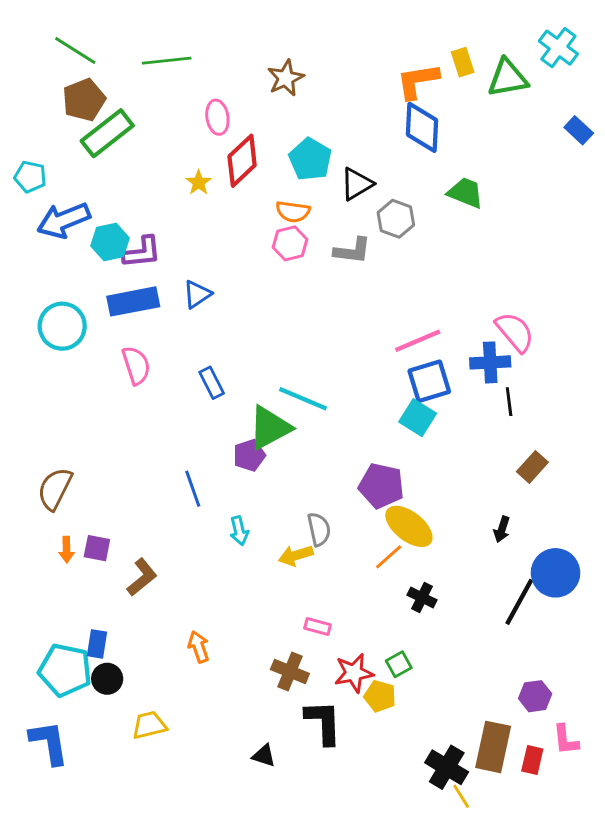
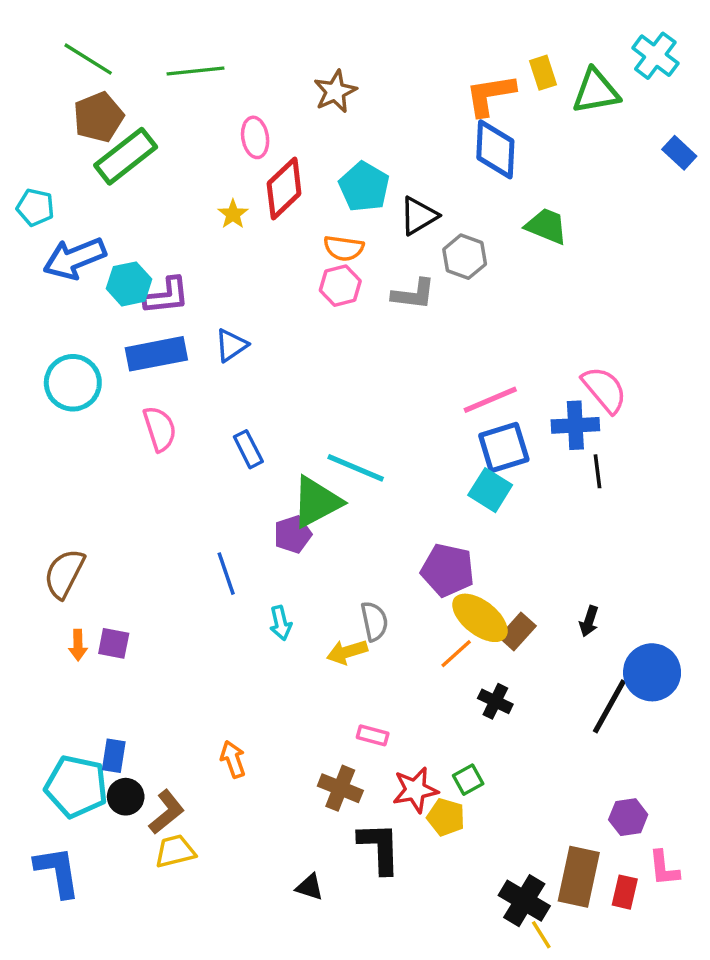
brown rectangle: (532, 467) -> (517, 631), moved
brown L-shape: (142, 577) -> (167, 812), moved

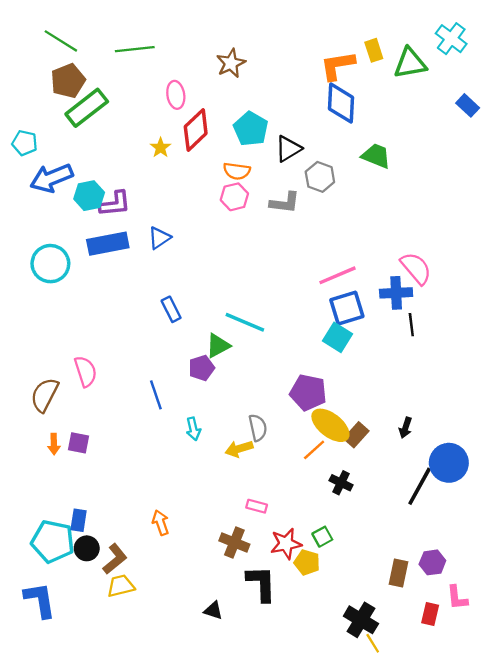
pink semicircle: (160, 429) -> (86, 371), moved
green triangle: (316, 502) -> (218, 346), size x0.7
brown rectangle: (579, 877) -> (398, 573), moved, size x0.7

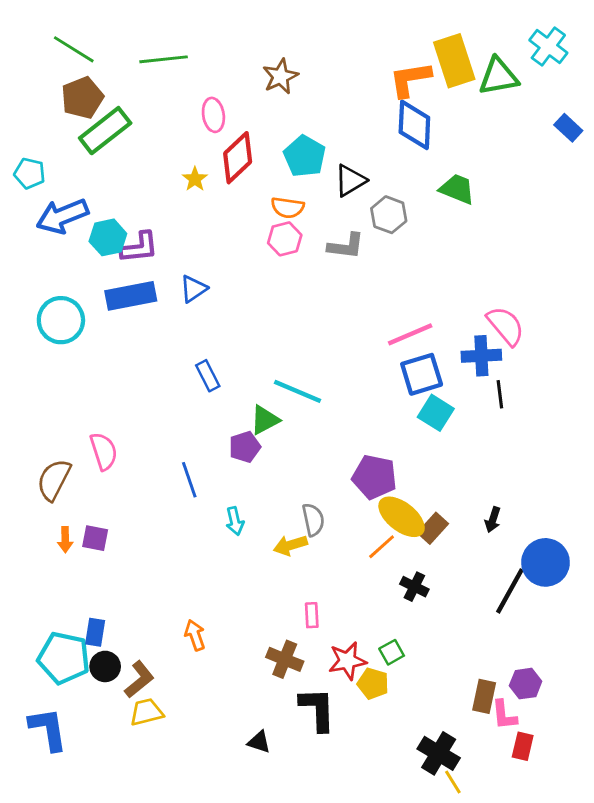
yellow rectangle: (374, 50) -> (454, 61), size x1.8
cyan square: (338, 337) -> (436, 413), moved
pink rectangle: (257, 506) -> (312, 615), turned 72
pink L-shape: (457, 598) -> (504, 715), moved

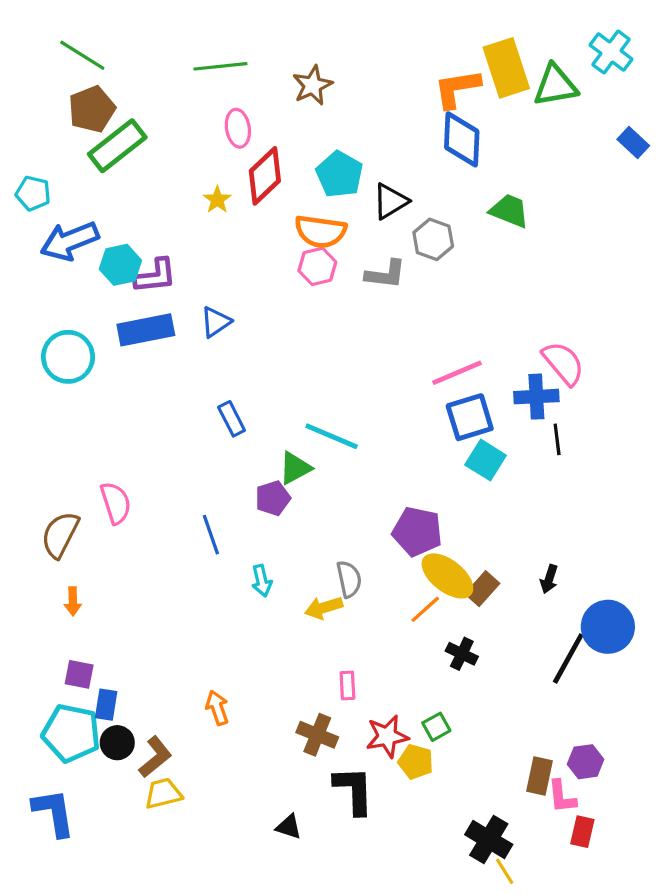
green line: (164, 59) -> (220, 66), moved
orange semicircle: (288, 208) -> (320, 231), size x1.4
purple square: (95, 538) -> (79, 674), moved

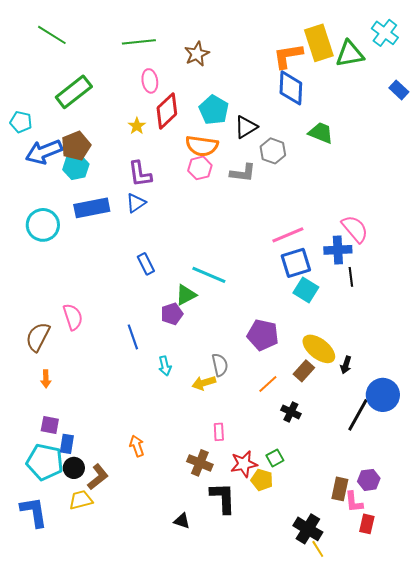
brown pentagon: (92, 109) -> (76, 146), moved
purple L-shape: (155, 276) -> (140, 174), moved, turned 88
yellow ellipse: (447, 576) -> (319, 349), moved
yellow trapezoid: (163, 793) -> (81, 500), moved

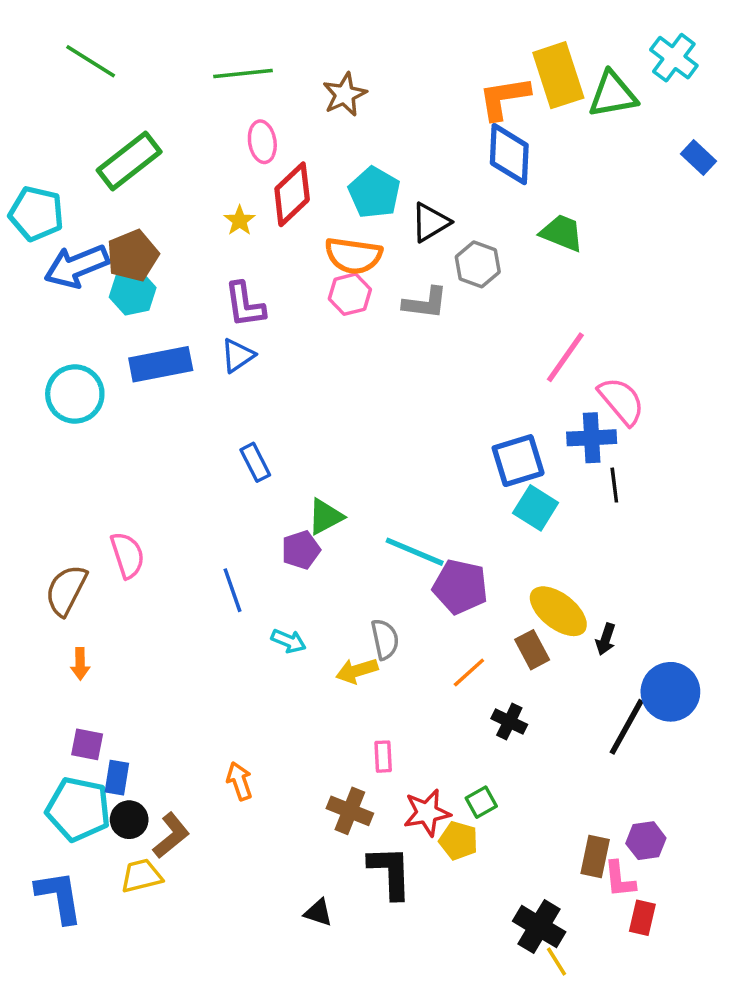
cyan pentagon: (21, 122) -> (36, 214), size x1.4
pink line: (288, 235) -> (565, 357), moved, turned -32
cyan line: (209, 275) -> (415, 552), moved
cyan arrow: (165, 366) -> (289, 641), turned -54
brown rectangle: (304, 371) -> (532, 650), turned -70

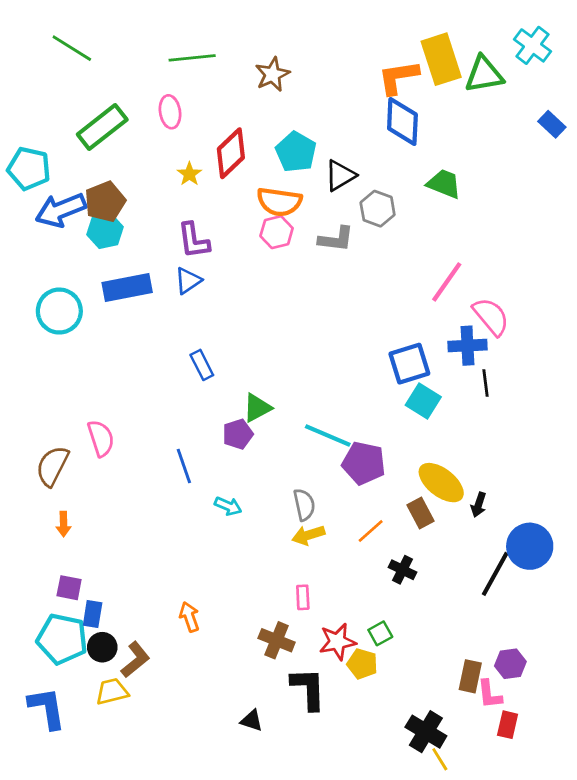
pink ellipse: (262, 142) -> (170, 112), moved
yellow arrow: (357, 671) -> (308, 535), moved

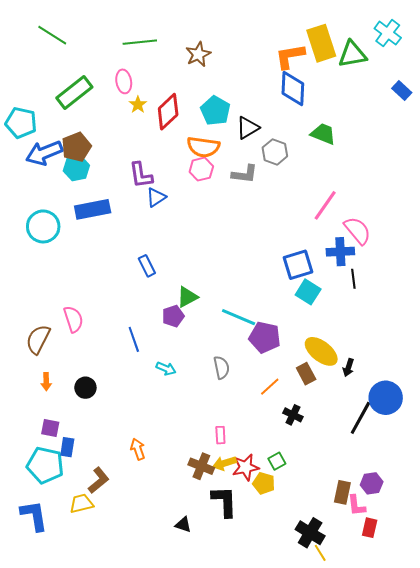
yellow star: (189, 174) -> (138, 105), moved
blue triangle: (188, 281) -> (156, 197), moved
yellow arrow: (308, 535) -> (224, 463), moved
black circle: (102, 647) -> (85, 388), moved

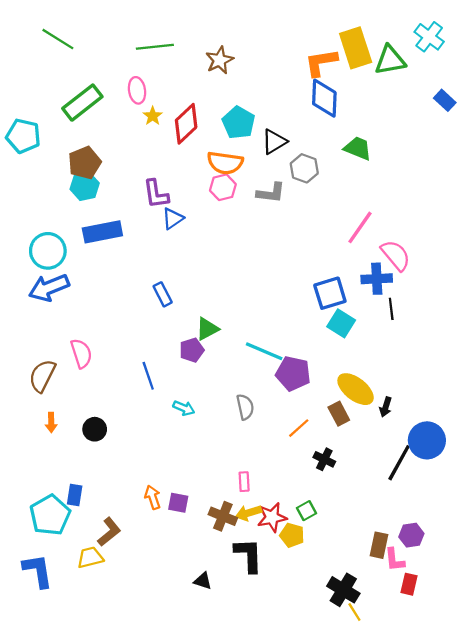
blue arrow: (44, 153) -> (49, 288), moved
purple square: (50, 428) -> (178, 503), moved
cyan pentagon: (45, 465) -> (50, 515), turned 30

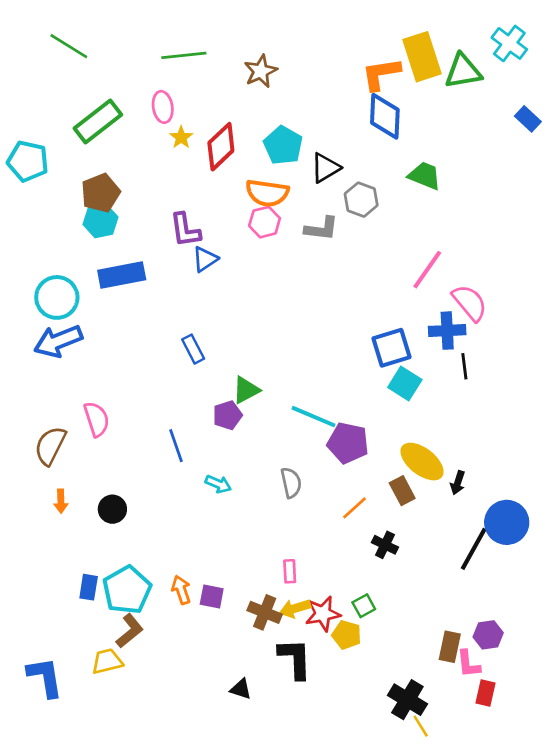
cyan pentagon: (50, 515) -> (127, 590), moved

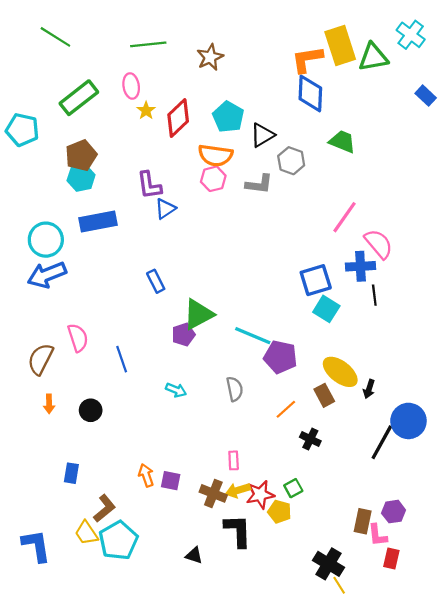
green triangle: (246, 390) -> (198, 314), size x1.4
blue line: (176, 446) -> (122, 359), moved
cyan pentagon: (127, 590) -> (118, 540), moved
yellow trapezoid: (107, 661) -> (86, 533), turned -110

